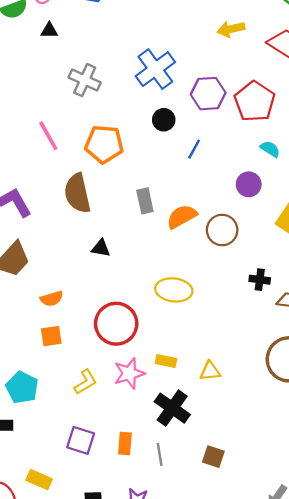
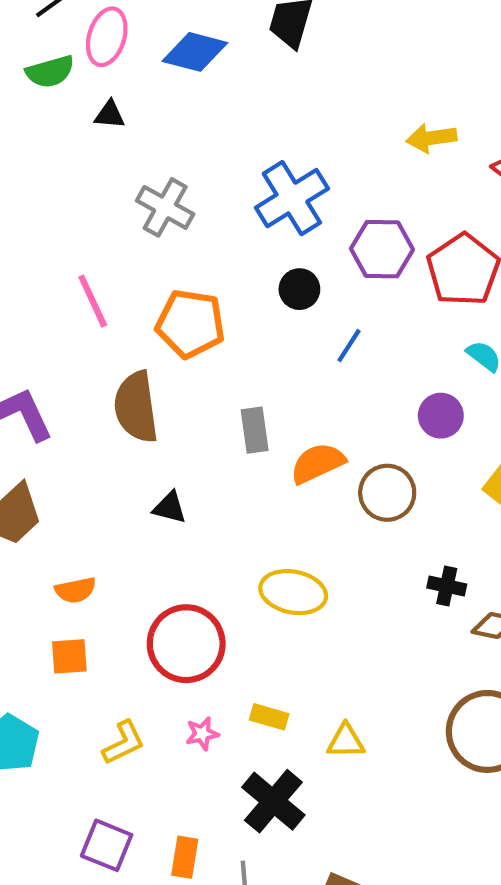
pink star: (129, 373) -> (202, 734), size x0.6

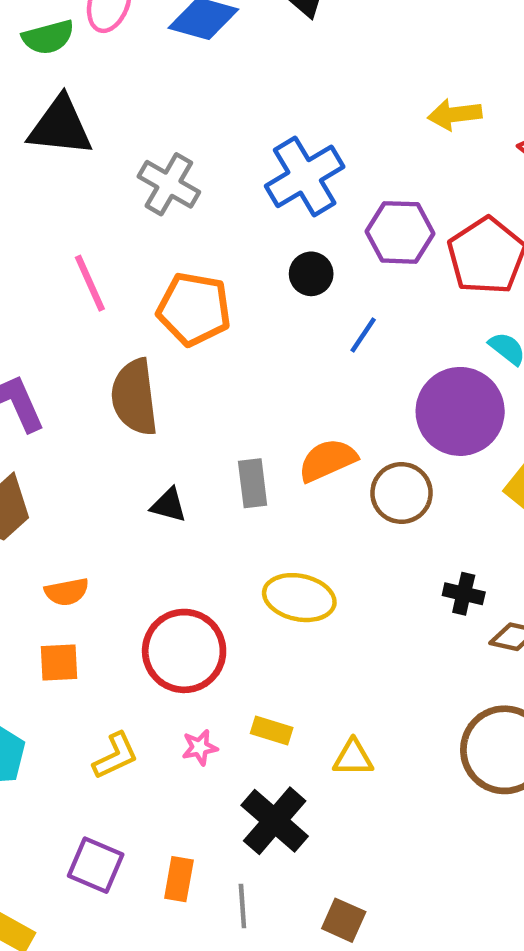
black triangle: (110, 115) -> (60, 126), moved, size x2.0
purple circle: (441, 416) -> (460, 411), size x1.8
gray rectangle: (255, 430) -> (253, 483), moved

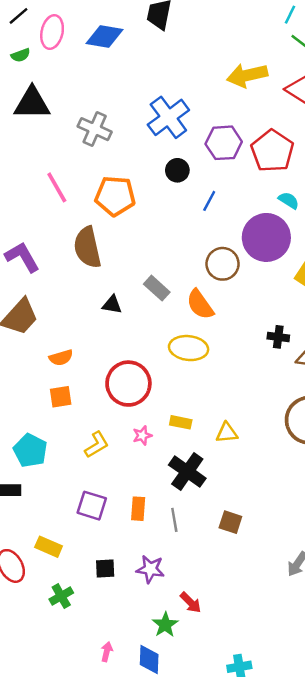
green semicircle: (48, 37) -> (21, 55), size x0.7
yellow arrow: (455, 114) -> (247, 75), size x1.4
orange semicircle: (328, 460) -> (200, 304), moved, turned -96
gray rectangle: (253, 483) -> (157, 288), turned -35
brown circle: (402, 493) -> (223, 264), moved

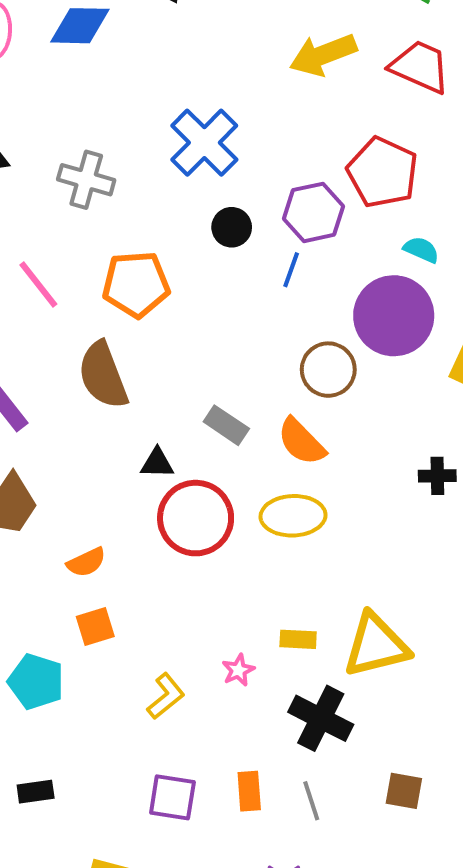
purple hexagon: (224, 143) -> (313, 212), moved
red circle: (128, 384) -> (196, 518), moved
yellow triangle: (227, 433) -> (376, 645), size x1.8
cyan pentagon: (30, 451) -> (36, 682), moved

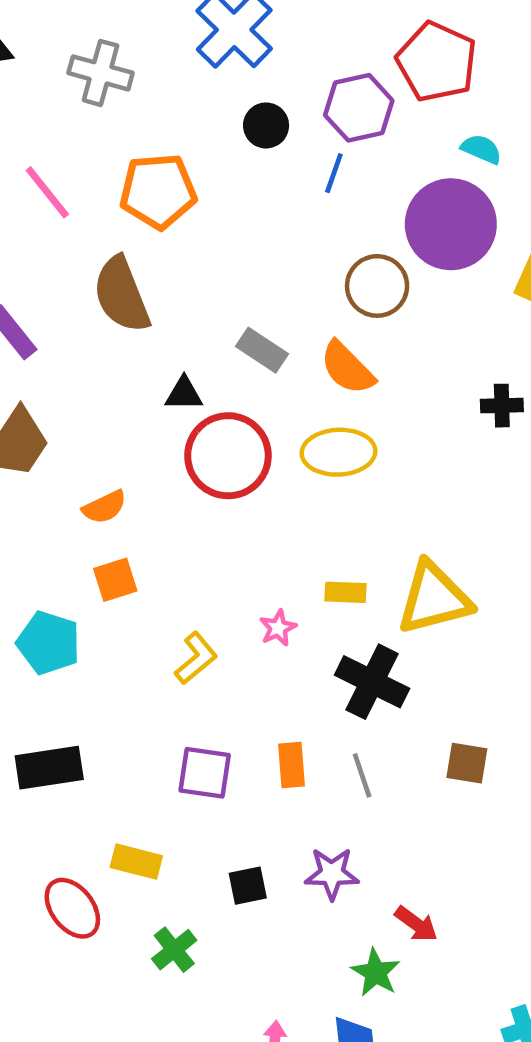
black rectangle: (36, 792) -> (49, 768), size x1.6

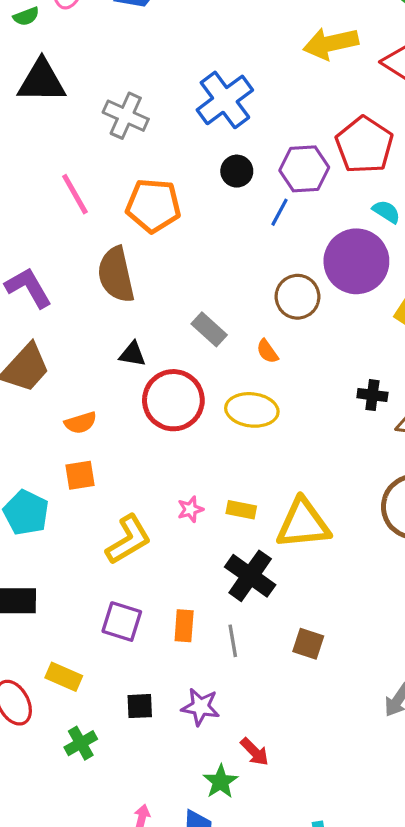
orange semicircle: (347, 368) -> (267, 351), size x0.6
black triangle: (184, 394) -> (133, 354), moved
pink star: (278, 628) -> (190, 509), moved
yellow L-shape: (196, 658) -> (128, 540), size x1.4

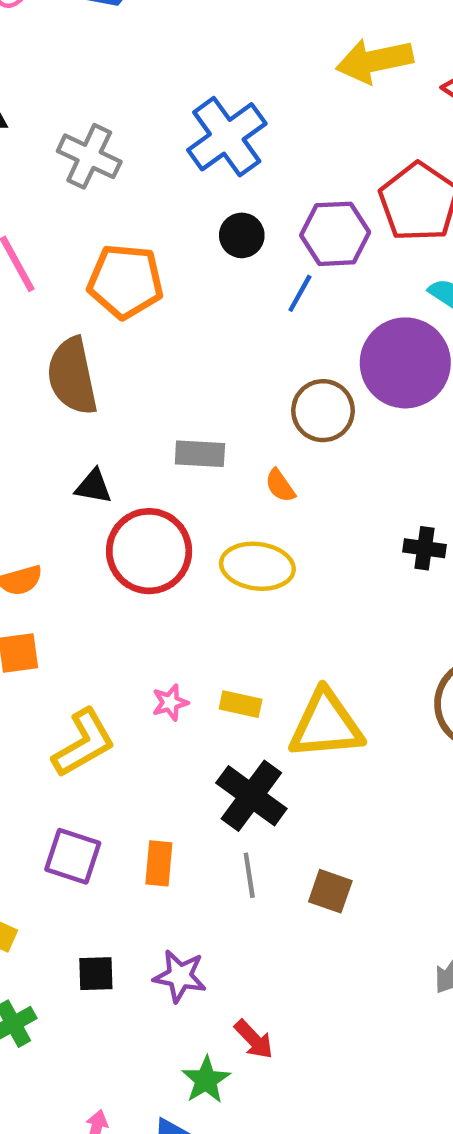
gray rectangle: (209, 329) -> (200, 454), turned -40
gray line: (233, 641) -> (249, 875), moved

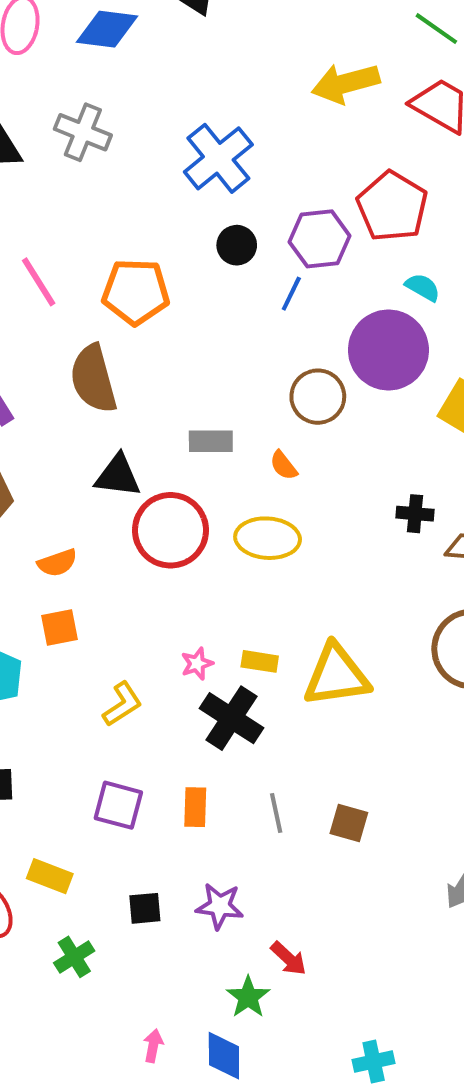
gray cross: (89, 156) -> (83, 132), moved
black triangle: (93, 487) -> (118, 476), size x1.4
yellow L-shape: (84, 743) -> (122, 704), size x0.7
black cross: (251, 796) -> (231, 718), moved

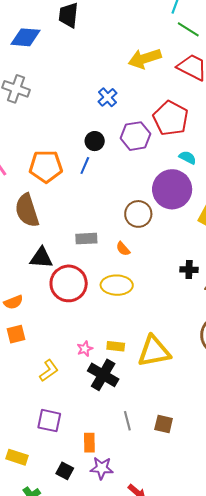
blue cross: (218, 158) -> (108, 97), moved, size x0.6
blue line: (291, 294) -> (85, 166), moved
orange rectangle: (195, 807) -> (89, 443), moved
black square: (145, 908) -> (65, 471), turned 36

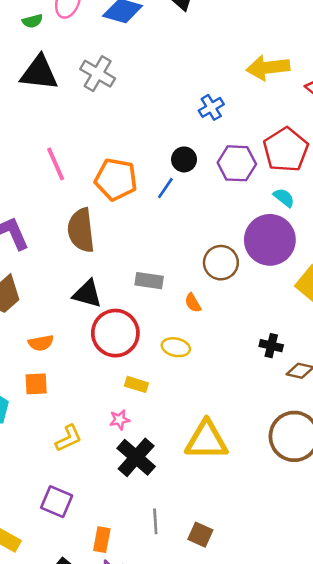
cyan semicircle: (188, 158) -> (284, 198), moved
yellow ellipse: (117, 285) -> (176, 347), size x0.7
yellow rectangle: (116, 346) -> (136, 384), moved

